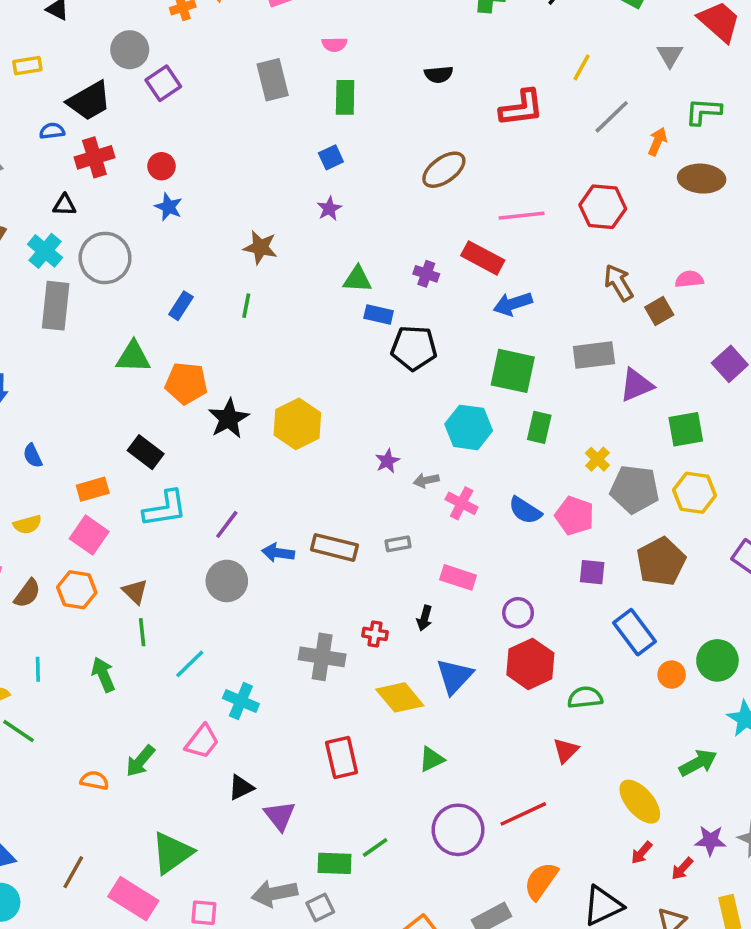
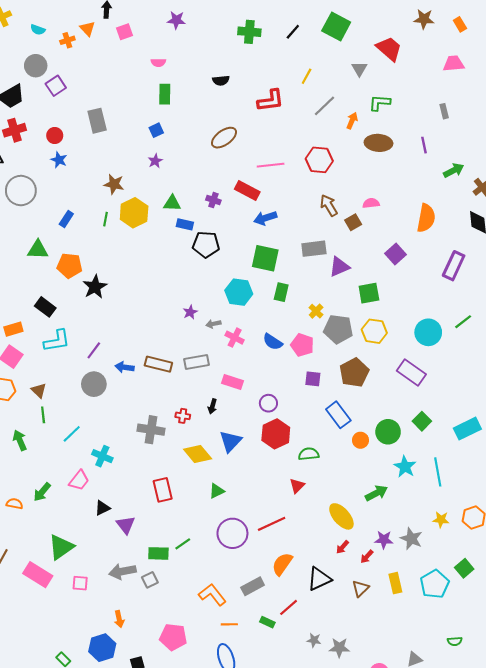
gray rectangle: (273, 80) -> (97, 121), moved
yellow hexagon: (297, 424) -> (134, 213), moved
gray rectangle: (398, 544) -> (196, 362), size x1.6

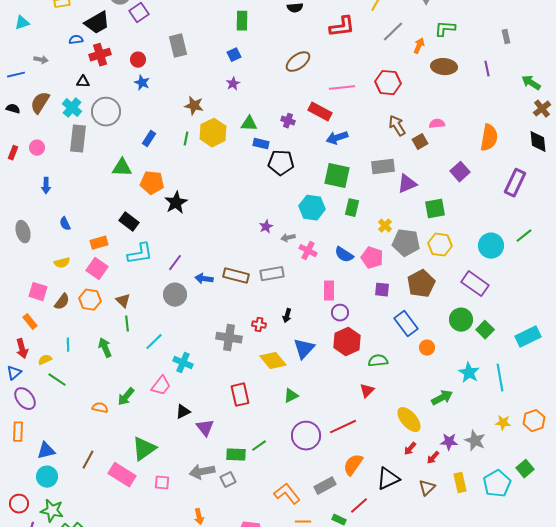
green arrow: (454, 170) -> (531, 83), moved, turned -120
pink rectangle: (232, 382) -> (329, 291), moved, turned 72
green circle: (388, 432) -> (461, 320), moved

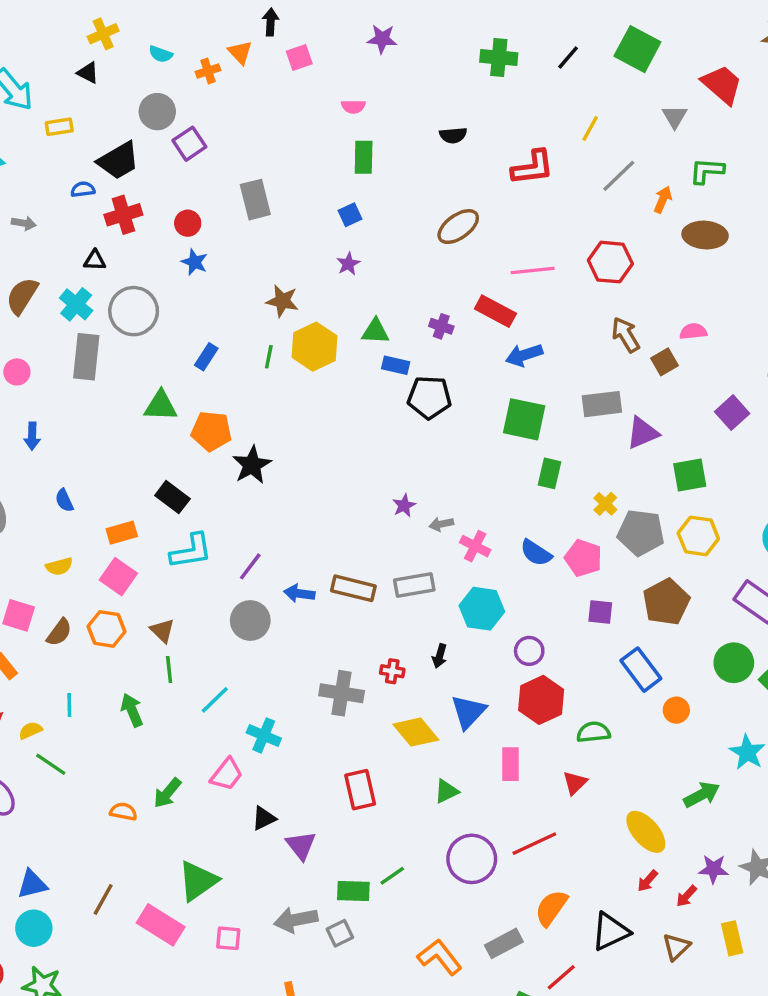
cyan hexagon: (312, 208) -> (482, 609), moved
pink rectangle: (329, 291) -> (511, 764), moved

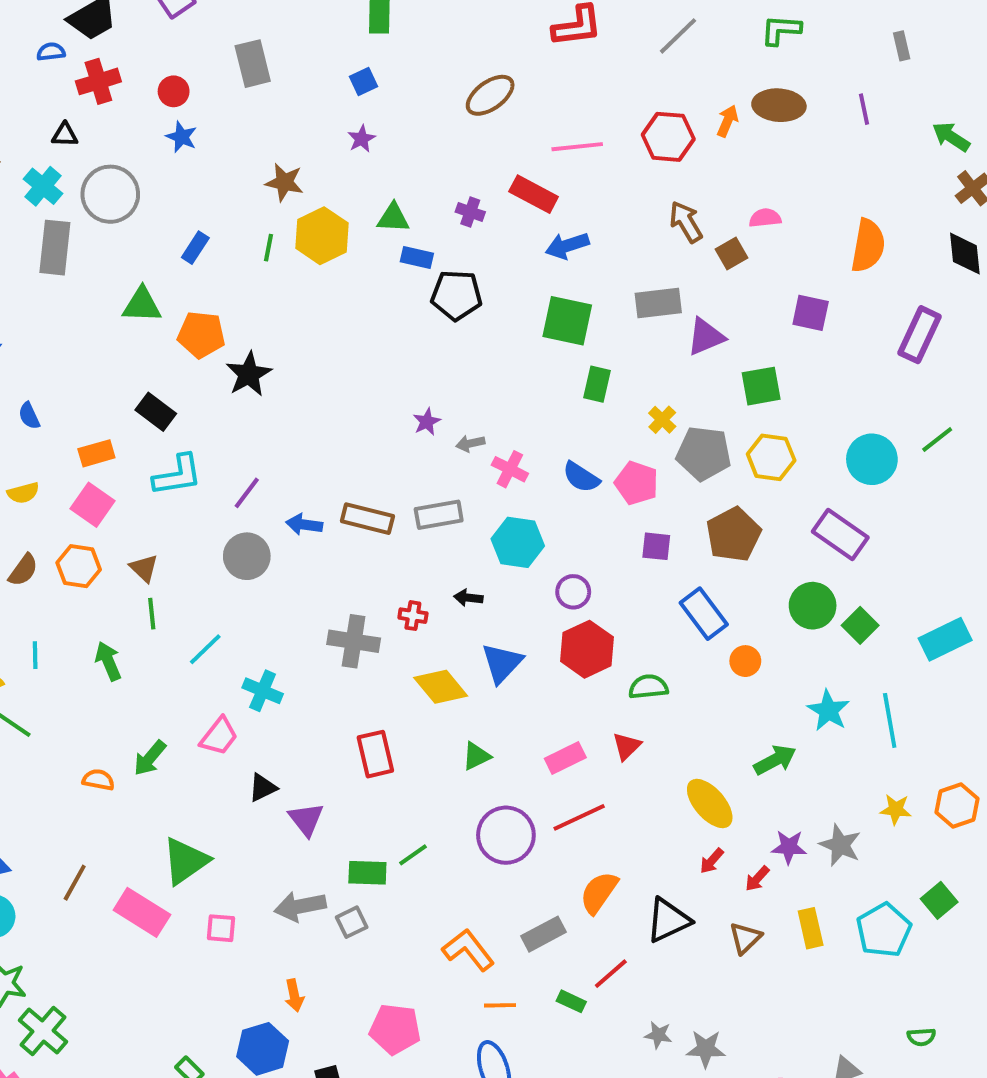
orange arrow: (663, 200) -> (727, 121), moved
purple square: (732, 413) -> (811, 313), turned -36
black arrow: (440, 656) -> (468, 598), turned 80
pink rectangle: (511, 764) -> (565, 758), moved, turned 64

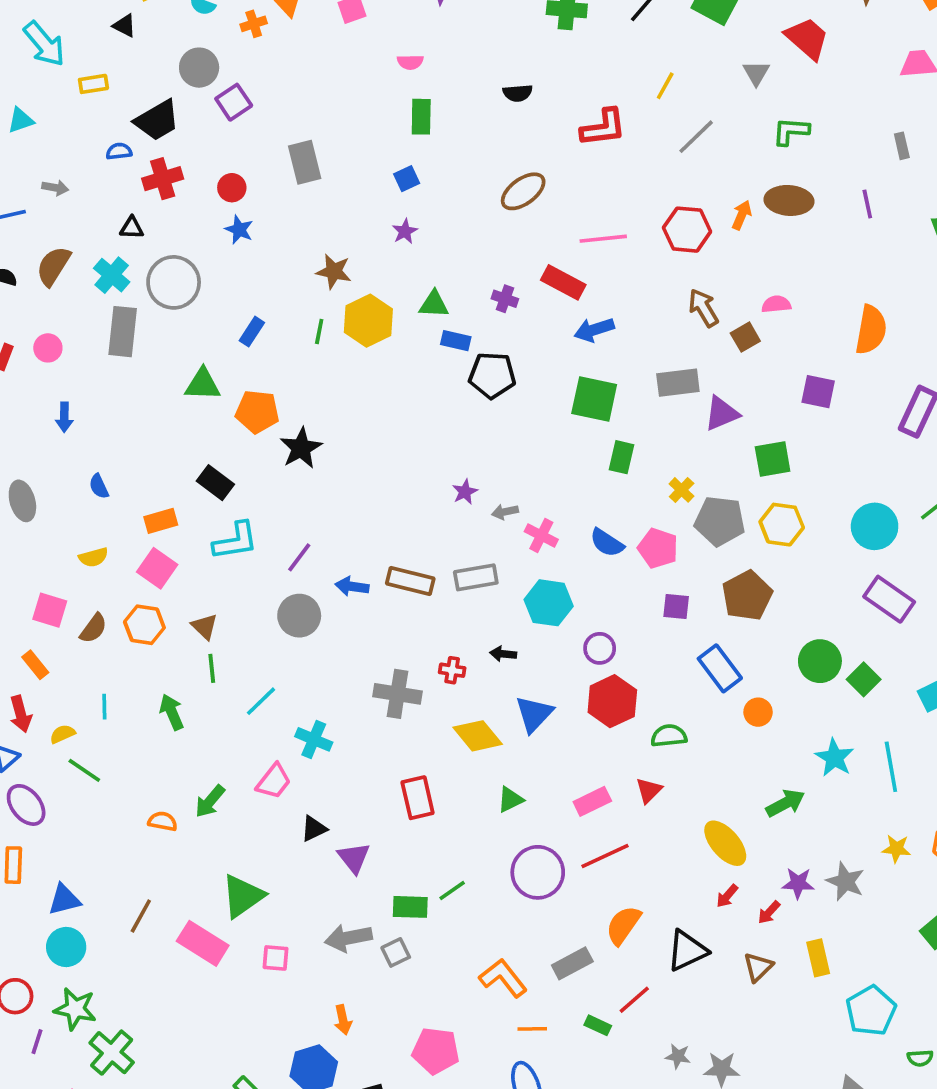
purple rectangle: (840, 534) -> (889, 599), moved
cyan pentagon: (884, 930) -> (871, 1011), moved

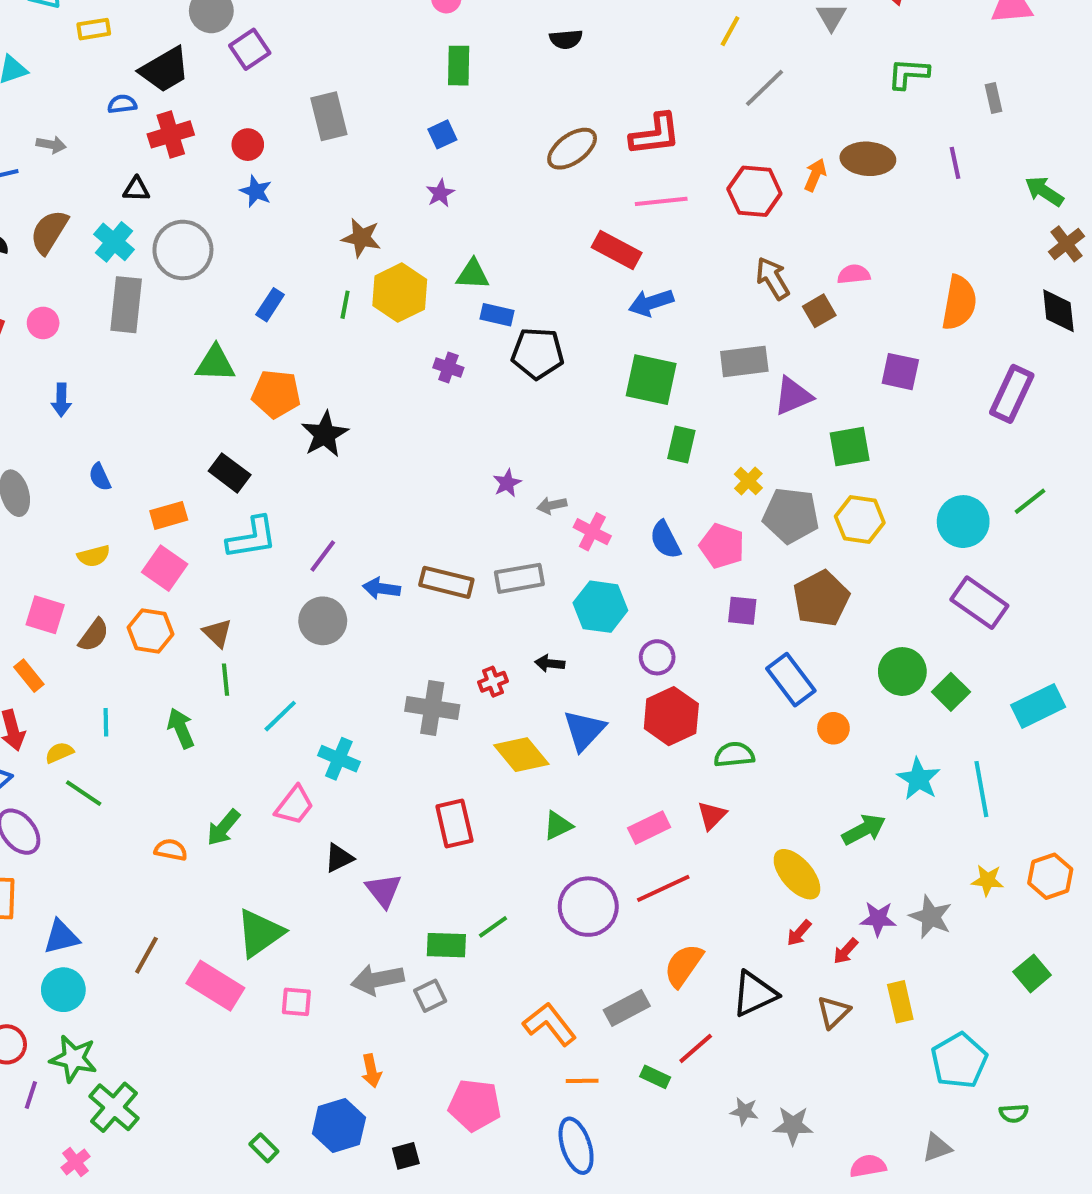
red L-shape: (603, 128) -> (655, 134), moved
green L-shape: (791, 131) -> (908, 74), moved
purple cross: (505, 299) -> (448, 368), moved
blue semicircle: (607, 543) -> (665, 540), turned 30
red cross: (452, 670) -> (493, 682), turned -30

